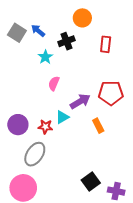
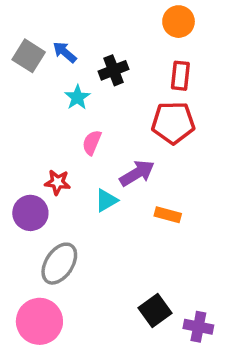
orange circle: (82, 18) -> (179, 22), moved
red pentagon: (111, 93) -> (173, 123), moved
orange rectangle: (98, 126) -> (168, 215), turned -48
red star: (45, 127) -> (58, 182), moved

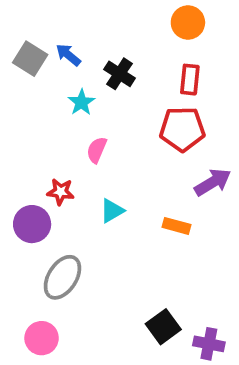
black cross: (114, 70) -> (120, 74), turned -36
purple arrow: (137, 173) -> (213, 182), moved
pink circle: (39, 321) -> (42, 338), size x0.7

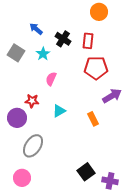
gray square: (30, 59) -> (16, 53), moved
red rectangle: (190, 80) -> (88, 41), moved
orange rectangle: (177, 226) -> (93, 119), turned 48

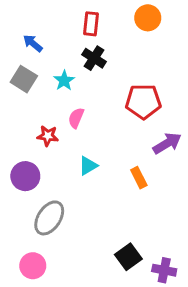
blue arrow: (36, 29) -> (33, 43), moved
red rectangle: (88, 41) -> (91, 24), moved
red star: (32, 101) -> (48, 136), moved

